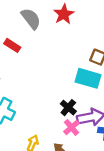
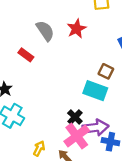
pink cross: (71, 127) -> (77, 136), size x1.6

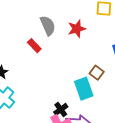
red rectangle: (26, 55) -> (34, 46), moved
cyan rectangle: (95, 91) -> (84, 89), turned 40

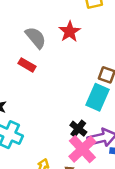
cyan rectangle: (84, 89) -> (98, 97), turned 60

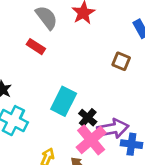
cyan rectangle: (98, 97) -> (64, 101), moved

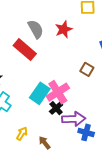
red rectangle: (36, 47) -> (25, 50), size x1.6
pink cross: (91, 140) -> (58, 92), moved

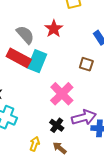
cyan rectangle: (40, 93) -> (37, 61), moved
black cross: (56, 108) -> (57, 125), moved

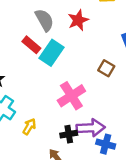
red rectangle: (19, 58) -> (31, 45), size x0.7
black cross: (57, 125) -> (69, 134), moved, turned 32
yellow arrow: (35, 144) -> (29, 127), moved

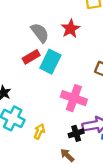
red rectangle: (31, 45) -> (31, 57), turned -63
pink cross: (71, 96) -> (74, 98), turned -30

